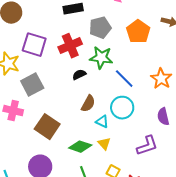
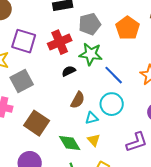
cyan triangle: (102, 122) -> (92, 118), turned -40
green diamond: (80, 147) -> (70, 143), turned 40

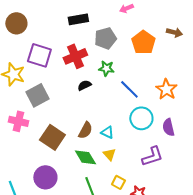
green star: (91, 54) -> (106, 68), size x0.7
brown semicircle: (78, 100) -> (85, 130), moved
cyan circle: (112, 104) -> (141, 118), moved
cyan triangle: (92, 118) -> (107, 132), turned 40

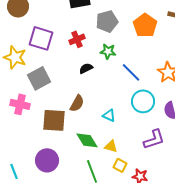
red cross: (75, 56) -> (77, 39), size x0.7
brown semicircle: (85, 130) -> (77, 103), moved
brown square: (52, 137) -> (54, 120), turned -30
yellow triangle: (109, 154) -> (111, 146), moved, turned -32

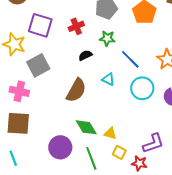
brown semicircle: (77, 103) -> (76, 90), size x1.4
cyan triangle: (109, 115) -> (108, 79), moved
brown square: (54, 120) -> (18, 123), moved
purple L-shape: (154, 139) -> (153, 143), moved
purple circle: (47, 160) -> (60, 147), moved

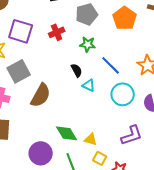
black semicircle: (85, 55) -> (77, 70), moved, turned 88
brown semicircle: (76, 90) -> (41, 95), moved
purple L-shape: (153, 143) -> (132, 135), moved

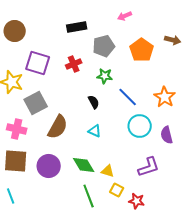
cyan triangle: (89, 85) -> (95, 131), moved
purple circle: (41, 153) -> (49, 166), moved

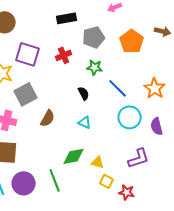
brown semicircle: (58, 127) -> (48, 118), size x0.7
green diamond: (84, 165) -> (74, 156), turned -70
purple circle: (49, 166) -> (24, 183), moved
green line: (89, 196) -> (55, 180), moved

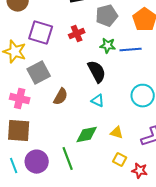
blue line: (118, 88) -> (131, 50), moved, turned -50
black semicircle: (84, 93) -> (97, 72), size x1.6
yellow triangle: (98, 162) -> (117, 133), moved

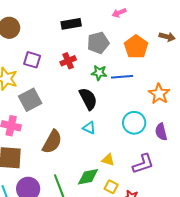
purple square: (41, 33) -> (32, 60), size x0.7
brown semicircle: (61, 97) -> (52, 142), moved, size x1.4
green diamond: (87, 135) -> (88, 177), moved

